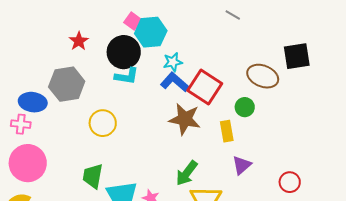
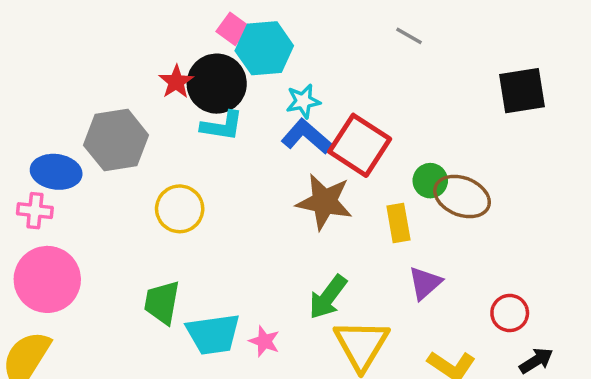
gray line: (233, 15) -> (409, 36), moved
red star: (79, 41) -> (176, 82), moved
brown ellipse: (263, 76) -> (462, 197), moved

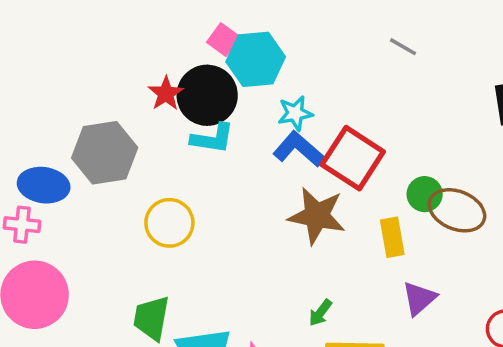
green arrow: (328, 297) -> (320, 313), size x0.6

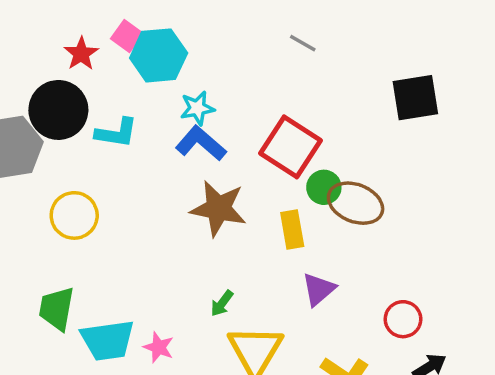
red star: (166, 93) -> (81, 54), moved
black circle: (207, 95) -> (58, 110), moved
red square: (353, 158) -> (290, 147), moved

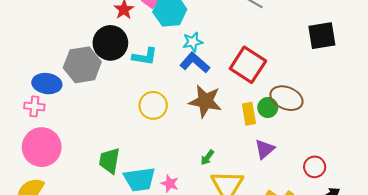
green circle: (324, 187) -> (268, 108), moved
yellow circle: (74, 215) -> (153, 105), moved

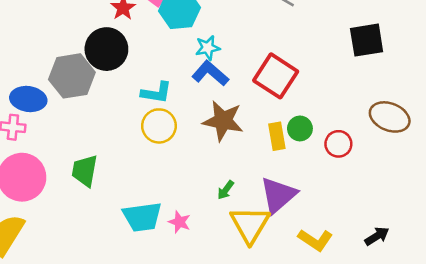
cyan L-shape: (145, 56) -> (156, 93), moved
brown ellipse: (286, 98) -> (390, 117), moved
purple triangle: (265, 149) -> (278, 195), moved, size x1.5
green trapezoid: (109, 161) -> (85, 171), moved
red circle: (315, 167) -> (338, 144), moved

